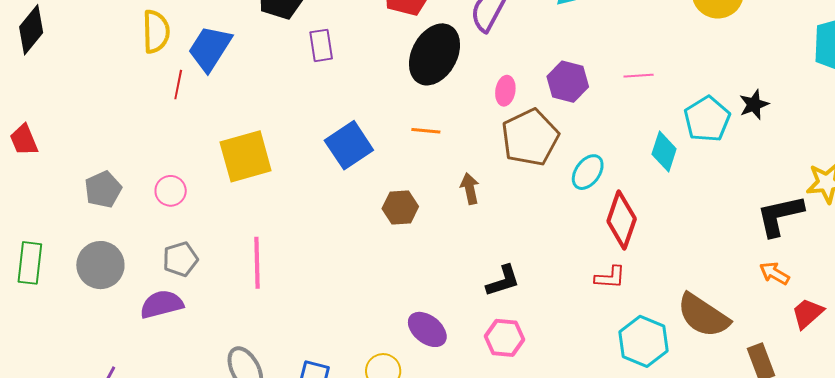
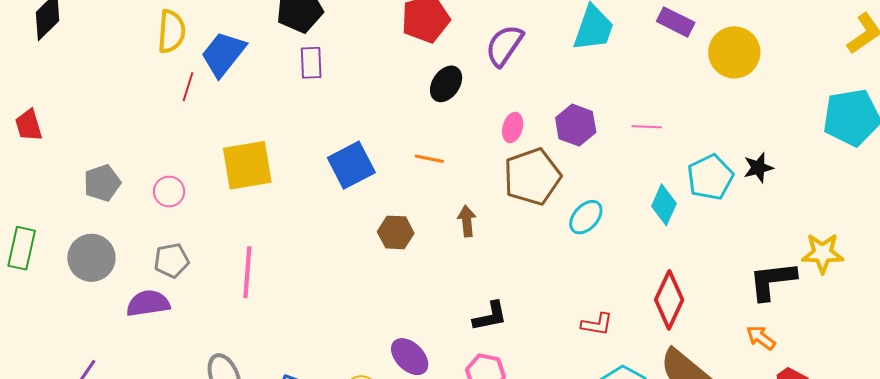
purple rectangle: (321, 45) -> (311, 63), moved
black ellipse: (435, 54) -> (446, 84), size x0.6
red diamond: (622, 220) -> (669, 300), moved

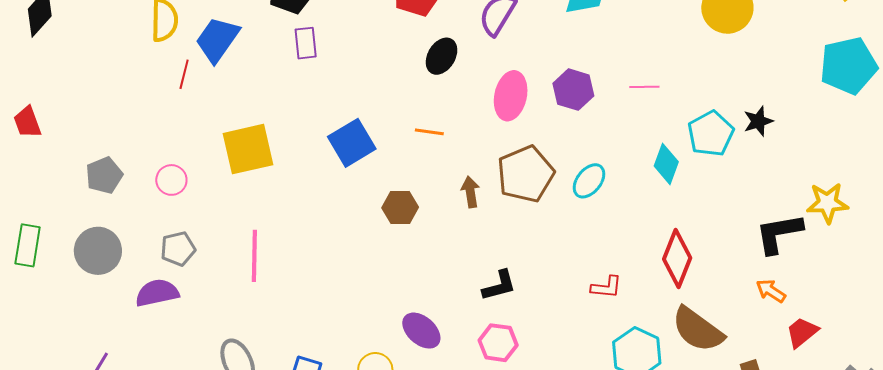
pink ellipse: (513, 127) -> (511, 96), size x1.6
brown pentagon: (532, 177) -> (526, 174), moved

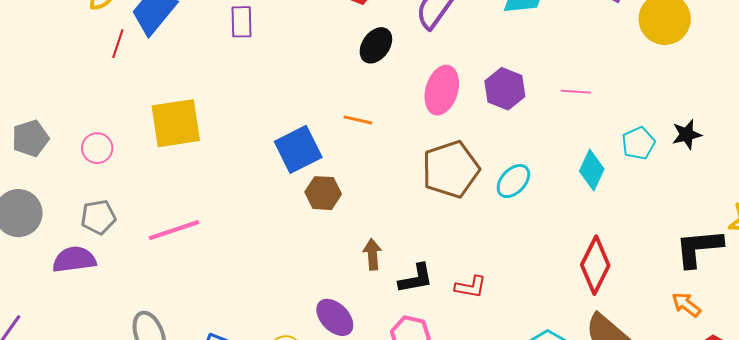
cyan pentagon: (711, 134) -> (638, 143), size x0.7
blue square: (352, 143) -> (298, 149), moved
brown arrow: (470, 192) -> (372, 254), moved
pink line: (254, 256) -> (174, 230), turned 66
red L-shape: (606, 287) -> (471, 287), moved

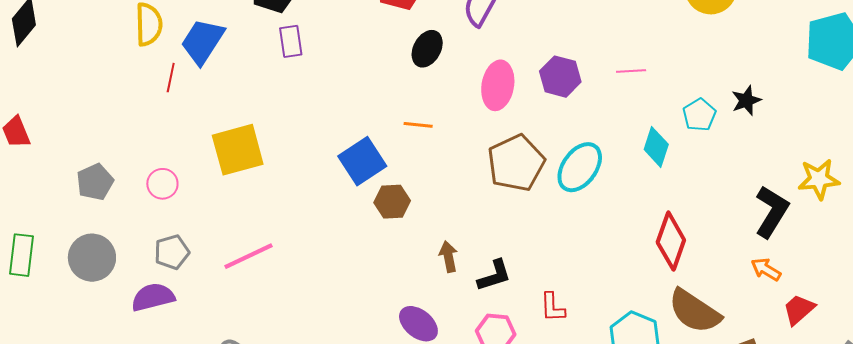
cyan ellipse: (513, 181) -> (580, 167), size x1.4
black L-shape: (699, 248) -> (772, 212), turned 134
red L-shape: (471, 287) -> (553, 307), moved, turned 84

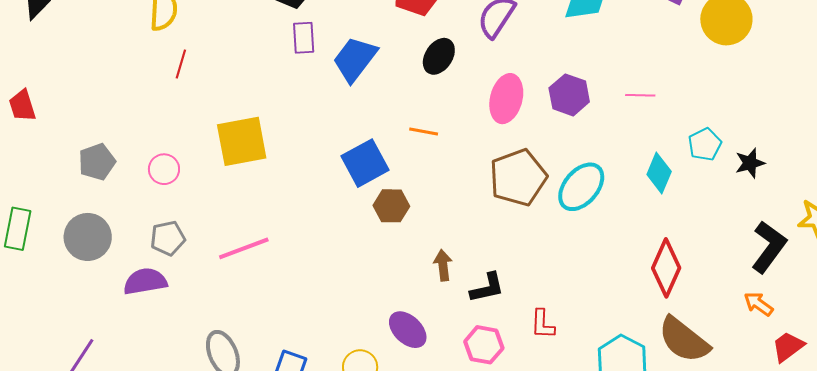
blue trapezoid: (202, 41) -> (355, 59), moved
black star: (746, 100) -> (750, 163), moved

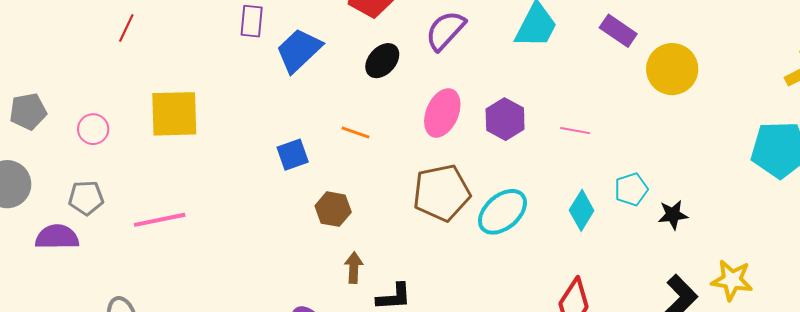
blue square: (365, 163) -> (293, 155), size x0.7
brown hexagon: (391, 206) -> (333, 209), moved

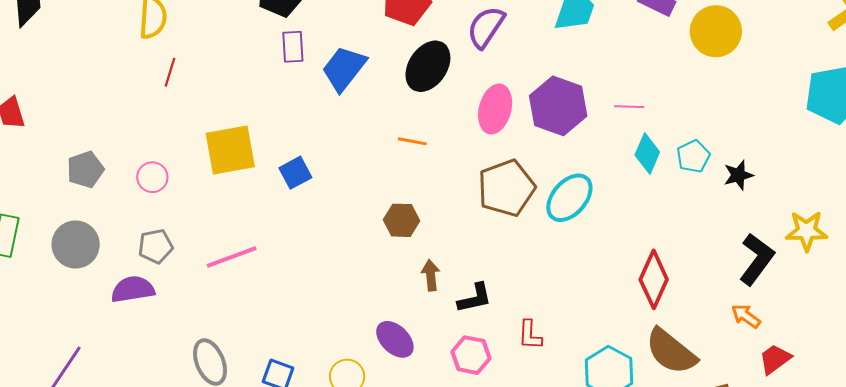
black ellipse: (382, 61) -> (428, 66), size x1.4
purple hexagon: (505, 119) -> (558, 106), size x1.4
blue square: (293, 155) -> (295, 173), moved
cyan diamond: (582, 210) -> (647, 153), moved

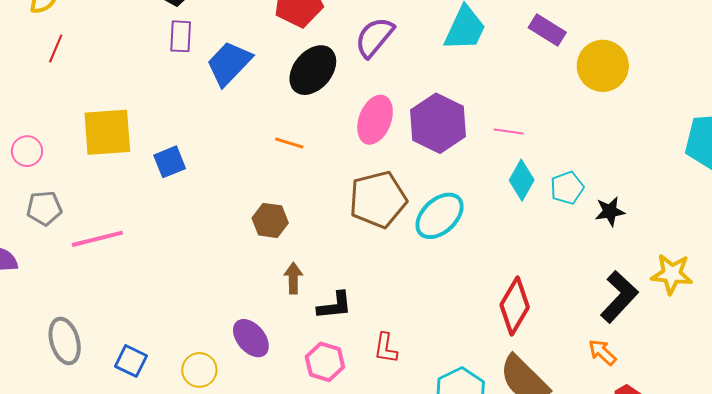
gray pentagon: (156, 246) -> (44, 208), moved

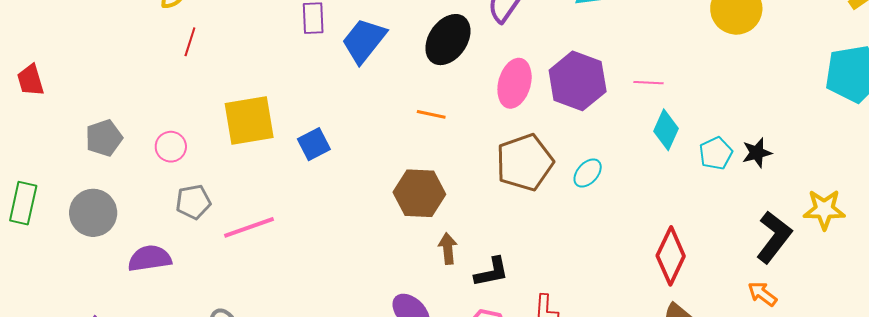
cyan pentagon: (567, 188) -> (716, 153), moved
cyan ellipse: (440, 216) -> (588, 173), size x0.6
brown hexagon: (270, 220) -> (419, 193), size x1.4

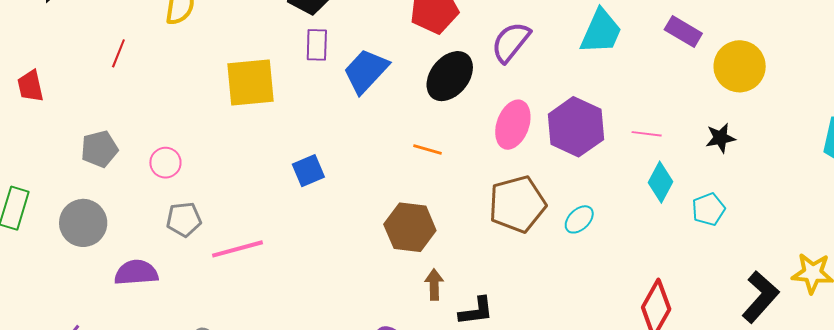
red line: (190, 42) -> (118, 53), moved
yellow square: (249, 120) -> (250, 82), moved
black star: (757, 153) -> (720, 138), moved

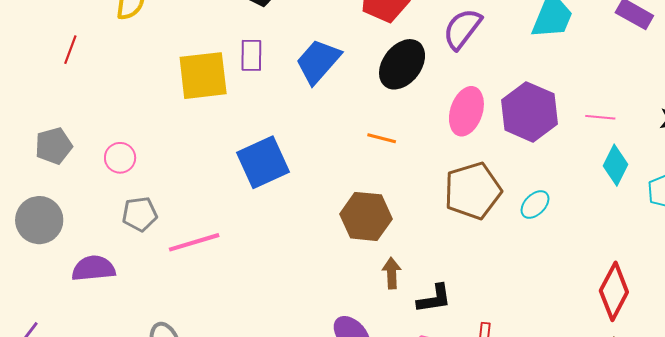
purple rectangle: (317, 45) -> (251, 55), moved
blue square: (308, 171) -> (263, 162), size x1.6

